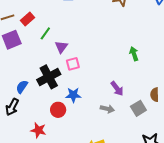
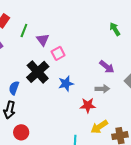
red circle: (58, 110) -> (21, 132), moved
red star: (38, 130) -> (88, 105), moved

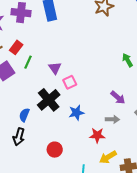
green line: (24, 31) -> (28, 62), moved
red circle: (21, 132) -> (55, 150), moved

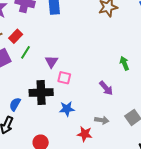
pink square: (70, 82) -> (64, 78), turned 32
purple arrow: (118, 98) -> (106, 88), moved
black cross: (49, 100) -> (41, 93), turned 30

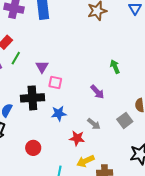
gray arrow: (102, 120) -> (94, 124), turned 32

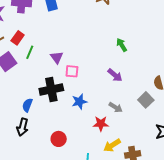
green arrow: (115, 67) -> (122, 45), moved

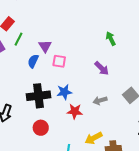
black cross: (51, 89) -> (39, 96), moved
blue semicircle: (27, 105) -> (33, 61), moved
gray arrow: (116, 107) -> (100, 101), turned 128
red star: (101, 124) -> (75, 111), moved

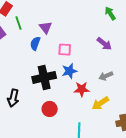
green line: (18, 39) -> (18, 23), turned -40
pink square: (59, 61) -> (65, 50), moved
yellow arrow: (94, 138) -> (100, 103), moved

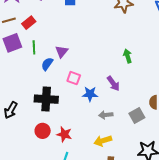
green line: (18, 23) -> (34, 47), moved
blue star: (69, 71) -> (90, 94), moved
red star: (82, 89) -> (64, 134), moved
yellow arrow: (100, 103) -> (103, 141), moved

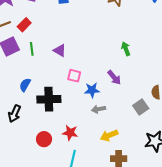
purple triangle: (62, 52) -> (60, 50), turned -32
blue semicircle: (47, 64) -> (25, 85), moved
gray arrow: (106, 115) -> (99, 109), moved
red circle: (43, 131) -> (44, 139), moved

